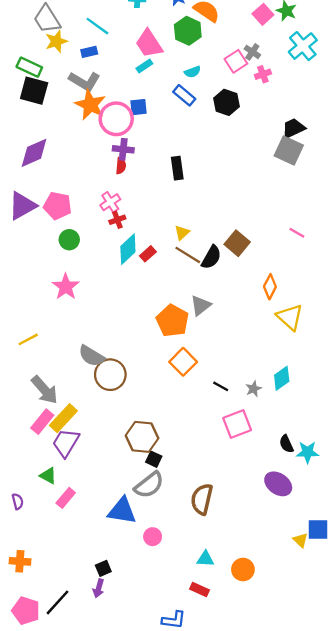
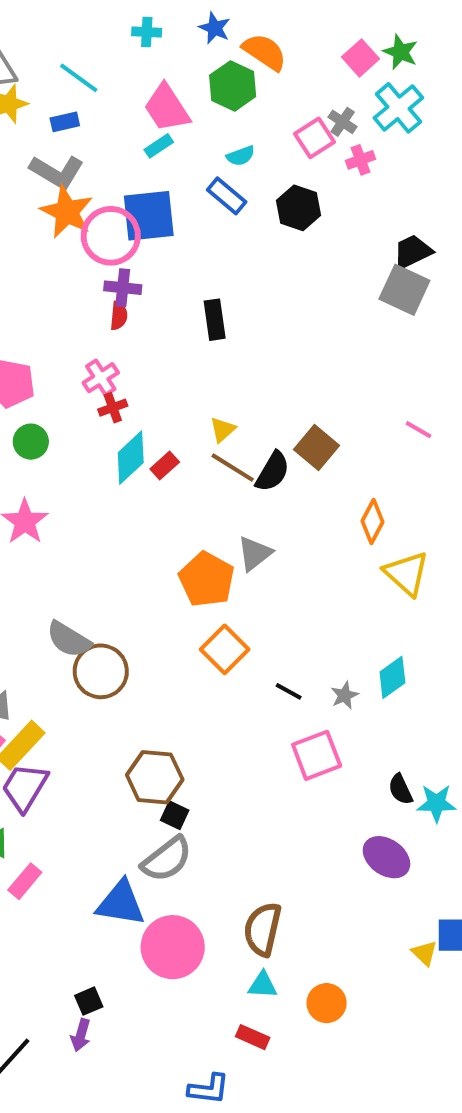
cyan cross: (303, 46) -> (398, 108), moved
blue square: (138, 107) -> (149, 216), size x1.8
brown semicircle: (202, 499) -> (263, 929), moved
pink circle: (153, 537) -> (173, 947), size x2.0

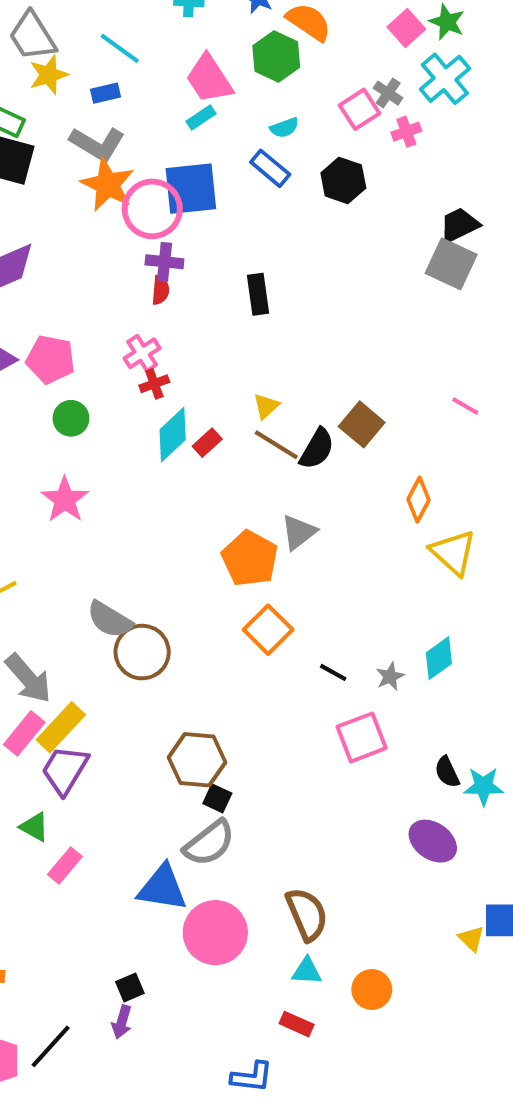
brown semicircle: (263, 929) -> (307, 914), turned 144

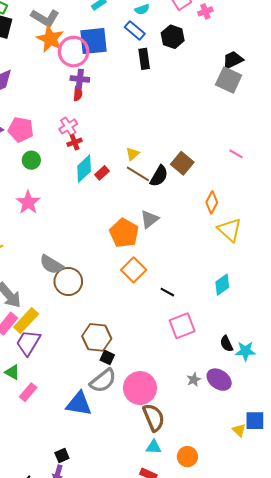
black rectangle: (258, 294) -> (144, 59), moved
gray star: (390, 676) -> (194, 380), moved
pink circle: (215, 933) -> (140, 388), moved

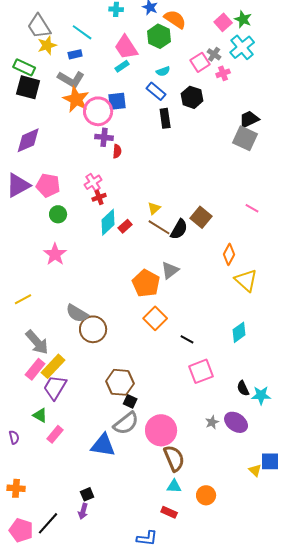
blue square: (94, 41) -> (117, 101), size x0.7
red semicircle: (78, 94) -> (117, 151), moved

